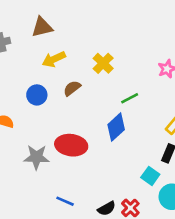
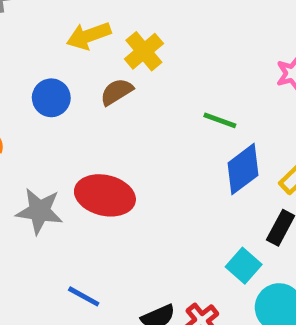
yellow cross: (103, 63) -> (144, 51), moved
green line: (130, 98) -> (220, 120), turned 42
blue diamond: (116, 127) -> (243, 169), moved

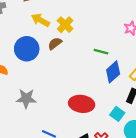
yellow arrow: (89, 36) -> (40, 20), turned 54
blue circle: (51, 98) -> (27, 49), size x1.5
red ellipse: (105, 195) -> (82, 104), moved

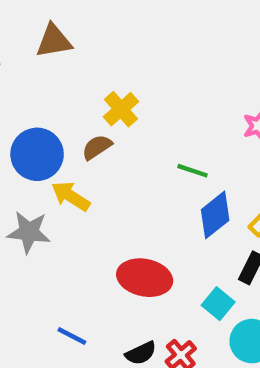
yellow arrow: (40, 20) -> (71, 196), moved
gray star: (26, 98) -> (29, 232), moved

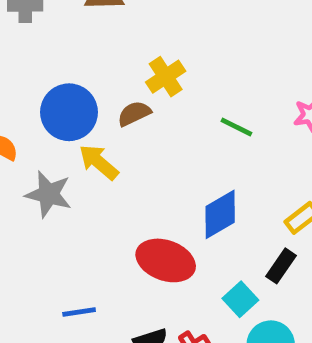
green line: (193, 171) -> (236, 127), moved
blue diamond: (215, 215) -> (220, 214), moved
blue line: (72, 336) -> (79, 312), turned -44

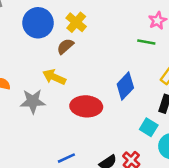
blue circle: (69, 112) -> (38, 23), moved
green line: (236, 127) -> (146, 42), moved
red ellipse: (166, 260) -> (86, 106), moved

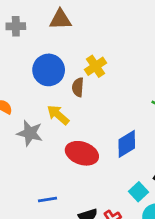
blue circle: (38, 23) -> (49, 70), moved
brown semicircle: (65, 46) -> (78, 87), turned -60

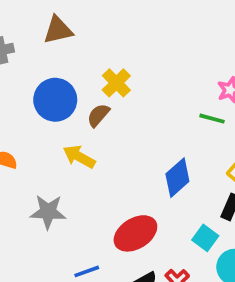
brown semicircle: (78, 87) -> (98, 115), turned 48
gray star: (30, 133) -> (48, 212), moved
red ellipse: (82, 153) -> (135, 233), moved, turned -40

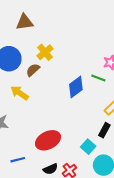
brown triangle: (58, 30) -> (25, 22), moved
blue diamond: (177, 178) -> (76, 87), moved

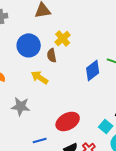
brown semicircle: (33, 70) -> (52, 55), turned -56

